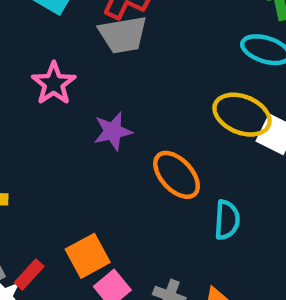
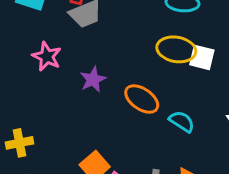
cyan semicircle: (227, 220) -> (182, 121), turned -48

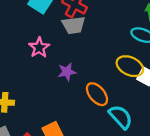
cyan semicircle: (182, 121) -> (121, 117), size x1.4

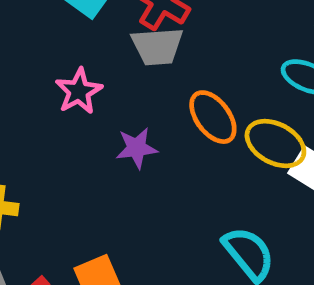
orange ellipse: (97, 94) -> (213, 117), moved

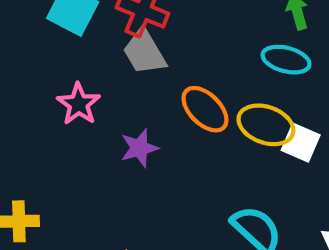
gray trapezoid: (157, 46) -> (144, 52), turned 72

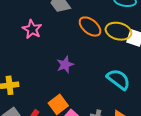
purple star: (139, 148) -> (65, 65), moved

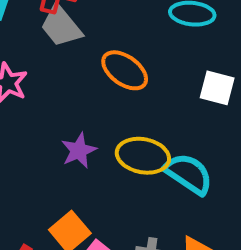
yellow ellipse: (118, 31) -> (143, 156), moved

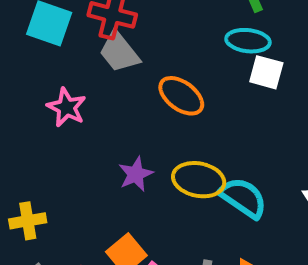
white square: (217, 88) -> (266, 72), moved

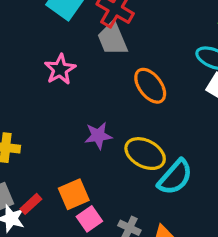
cyan semicircle: (243, 198) -> (175, 177), turned 81

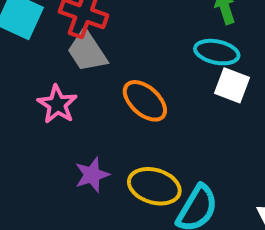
pink star: (60, 69) -> (57, 104), moved

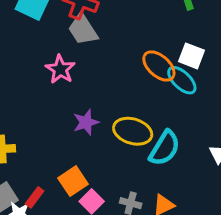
cyan ellipse: (217, 52) -> (182, 80), moved, turned 32
orange ellipse: (145, 101) -> (159, 66), moved

